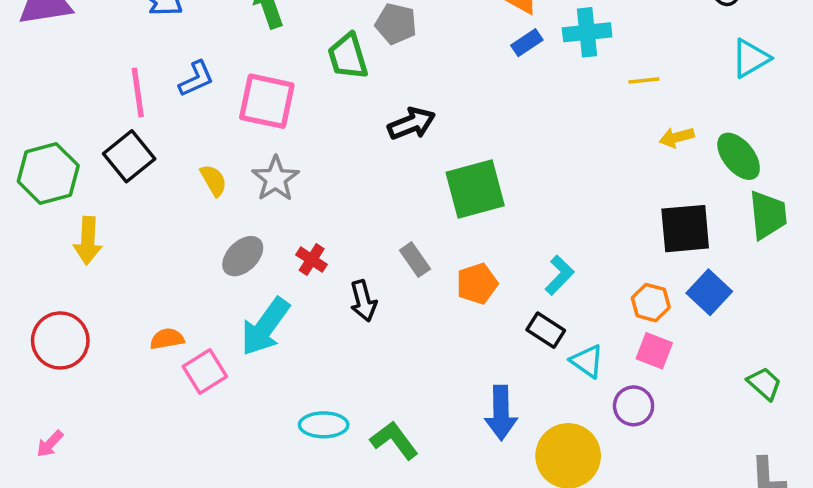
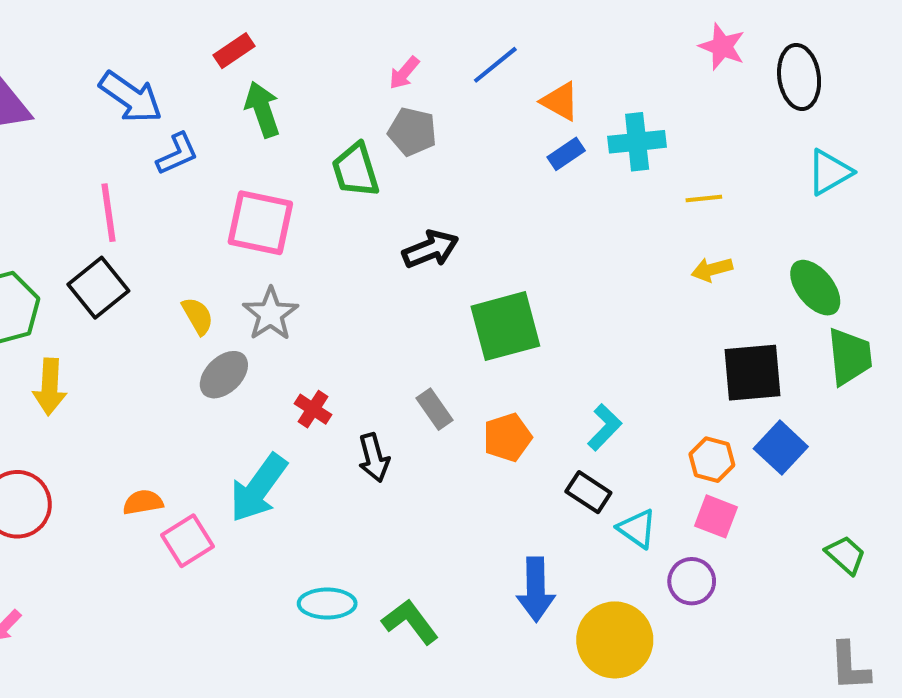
blue L-shape: (196, 79) -> (177, 154), moved
yellow arrow: (677, 137) -> (712, 269), moved
gray ellipse: (243, 256) -> (224, 375), moved

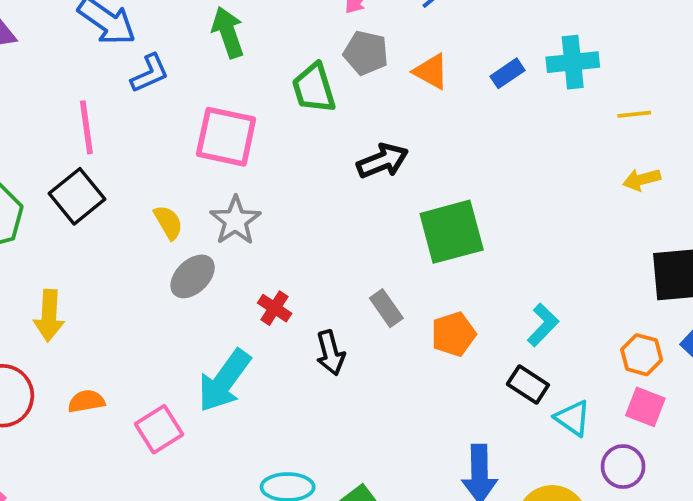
orange triangle: (560, 101) -> (431, 71), moved
yellow arrow: (50, 387) -> (49, 316), moved
orange semicircle: (143, 502) -> (86, 401), moved

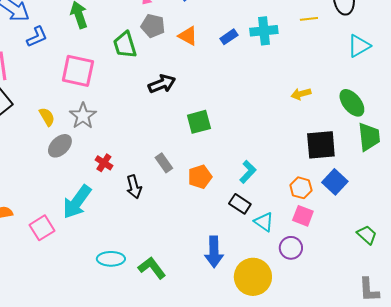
yellow line: (634, 114) -> (309, 19), moved
green square: (452, 232) -> (199, 122), size x0.7

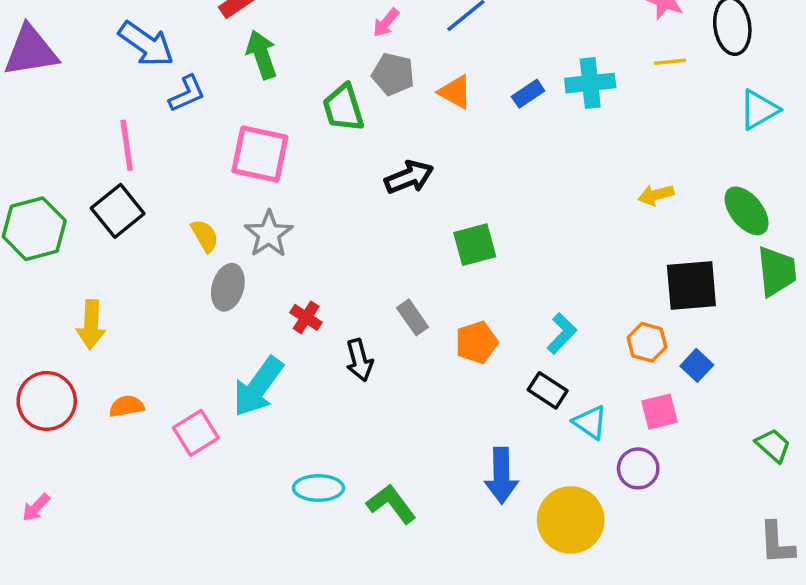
gray ellipse: (60, 146) -> (228, 287), turned -30
blue square: (335, 182) -> (697, 365), moved, size x0.7
orange hexagon: (301, 188) -> (647, 342), moved
pink square: (303, 216) -> (659, 412), turned -35

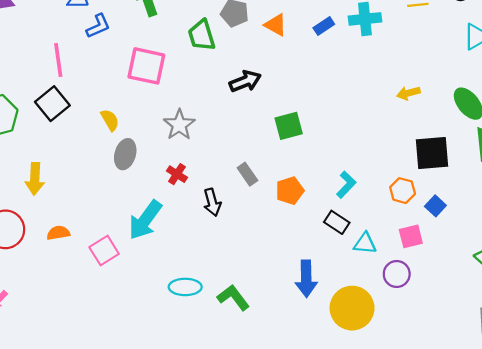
gray star: (269, 234) -> (179, 125), moved
cyan triangle: (590, 422) -> (365, 243), turned -30

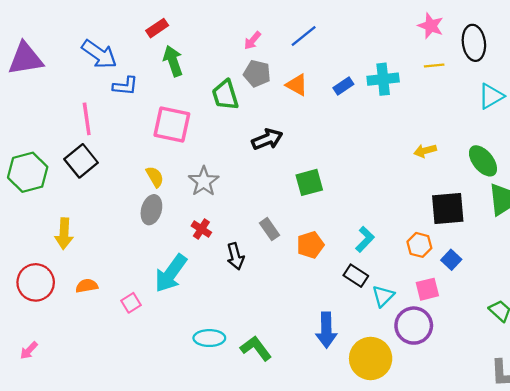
blue L-shape: (98, 26) -> (125, 86), turned 30
yellow semicircle: (110, 120) -> (155, 177), moved
cyan triangle: (365, 243) -> (383, 296), turned -50
pink square: (104, 251) -> (131, 303), size x0.7
purple circle: (397, 274) -> (414, 326), size x1.4

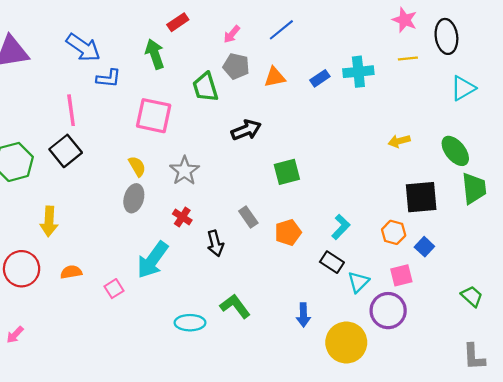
red rectangle: (157, 28) -> (178, 22), moved
orange triangle: (297, 85) -> (275, 77), turned -40
blue arrow: (326, 330) -> (303, 315), size x0.7
green L-shape: (256, 348) -> (235, 306), moved

